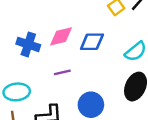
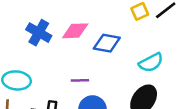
purple line: (62, 72) -> (80, 80), moved

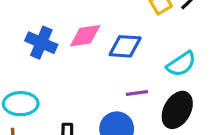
purple line: (80, 80) -> (137, 93), moved

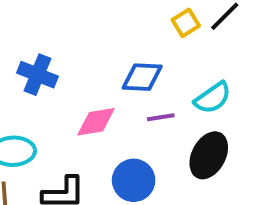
pink diamond: (85, 36) -> (96, 122), moved
purple line: (137, 93) -> (161, 117), moved

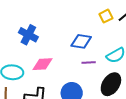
pink diamond: (96, 122) -> (43, 64), moved

